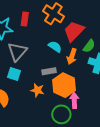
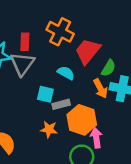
gray triangle: (17, 52) -> (22, 64), moved
orange arrow: (72, 56) -> (101, 89), moved, turned -42
cyan square: (14, 74) -> (45, 94), moved

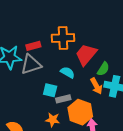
orange cross: (60, 32) -> (63, 38), turned -30
red rectangle: (25, 42) -> (33, 46), turned 72
gray triangle: (22, 64) -> (31, 64), turned 35

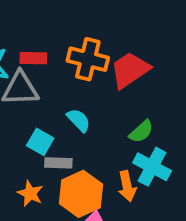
red trapezoid: (86, 55) -> (130, 70), moved
orange arrow: (96, 86) -> (127, 186), moved

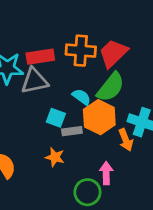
red rectangle: (33, 58) -> (40, 57), size x1.4
green semicircle: (141, 132) -> (111, 87), moved, size x1.6
orange hexagon: (81, 194) -> (99, 117), moved

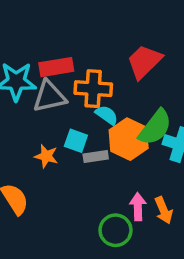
orange cross: (81, 51) -> (93, 89), moved
green semicircle: (111, 87) -> (155, 127), moved
orange arrow: (126, 140) -> (164, 210), moved
orange star: (55, 157) -> (46, 156), moved

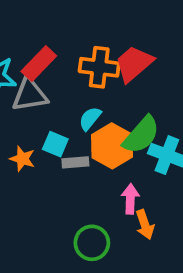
red rectangle: (56, 67) -> (39, 64), turned -40
orange cross: (93, 89) -> (99, 67), moved
cyan semicircle: (107, 115) -> (90, 118), turned -90
pink arrow: (138, 207) -> (130, 199), moved

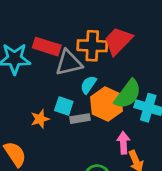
red rectangle: (39, 64) -> (47, 47), turned 68
gray triangle: (30, 95) -> (69, 63), moved
orange star: (22, 159) -> (40, 119), turned -30

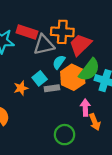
red trapezoid: (118, 41) -> (80, 45), moved
cyan square: (64, 106) -> (40, 78), turned 32

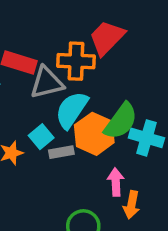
red trapezoid: (80, 45) -> (107, 38), moved
cyan semicircle: (59, 62) -> (72, 110), size x1.6
orange arrow: (95, 122) -> (131, 205), turned 35

